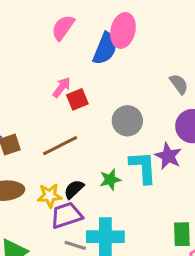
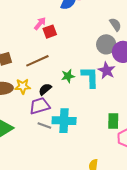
gray circle: (127, 121) -> (106, 44), moved
green star: (110, 180) -> (68, 76), moved
yellow star: (50, 196) -> (23, 86), moved

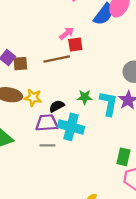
brown line: (37, 61) -> (57, 59), moved
cyan cross: (64, 121) -> (71, 127), moved
gray line: (44, 125) -> (47, 145), turned -32

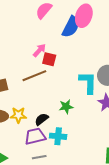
red square: (75, 44) -> (49, 59), turned 32
cyan L-shape: (109, 103) -> (88, 83), moved
cyan cross: (71, 127) -> (58, 136), size x0.7

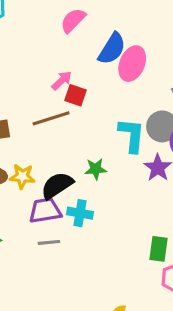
pink ellipse: (84, 16) -> (132, 64), moved
black semicircle: (42, 119) -> (57, 185), size x1.5

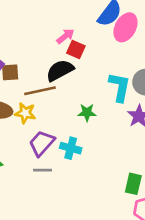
brown line: (51, 118) -> (40, 91), moved
black semicircle: (57, 185) -> (60, 70), moved
purple trapezoid: (45, 210) -> (42, 143), turned -44

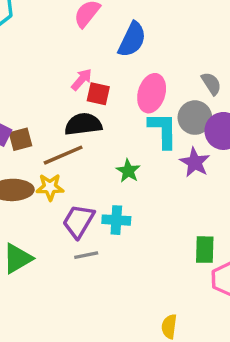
pink ellipse: (125, 27) -> (152, 93), moved
black semicircle: (60, 70) -> (83, 124), turned 32
green star: (87, 113) -> (128, 171), turned -30

